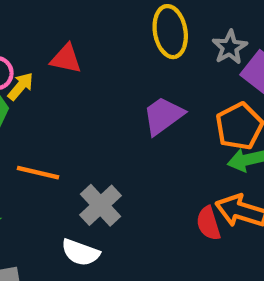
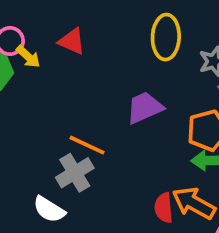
yellow arrow: (21, 86) -> (28, 57), turned 80
orange line: (38, 173) -> (87, 145), moved

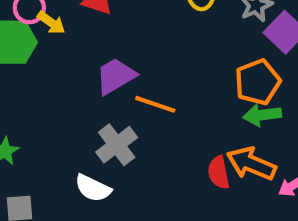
purple trapezoid: (145, 108) -> (116, 76), moved
orange line: (87, 145) -> (155, 104), moved

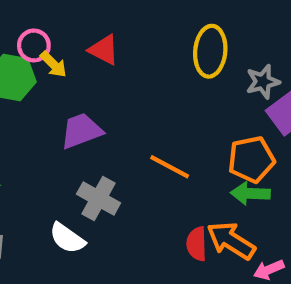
purple trapezoid: (116, 76) -> (81, 131), moved
orange line: (155, 104) -> (170, 167), moved
gray cross: (117, 145) -> (99, 198), turned -33

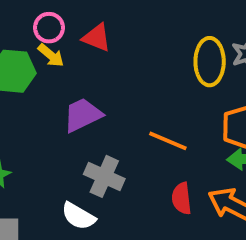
pink circle: (34, 45) -> (49, 28), moved
yellow ellipse: (210, 51) -> (210, 62), moved
red semicircle: (197, 244) -> (182, 198), moved

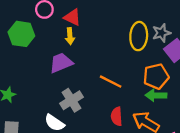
yellow arrow: (51, 55) -> (70, 36), moved, turned 42
gray cross: (104, 176) -> (71, 100), turned 30

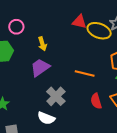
red triangle: (72, 17) -> (79, 22), moved
yellow ellipse: (139, 36) -> (99, 31), turned -60

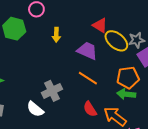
purple trapezoid: (40, 68) -> (87, 51), moved, turned 40
red semicircle: (96, 101) -> (90, 109), turned -35

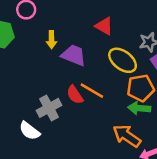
yellow ellipse: (116, 41) -> (123, 60), moved
purple trapezoid: (87, 51) -> (74, 55), moved
red semicircle: (90, 109) -> (75, 95), moved

